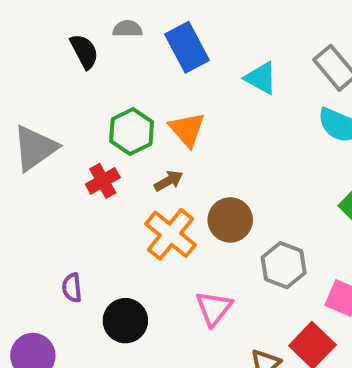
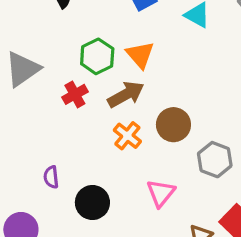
brown arrow: (169, 181) -> (126, 94), size x1.6
orange cross: (171, 234) -> (127, 136), size x0.7

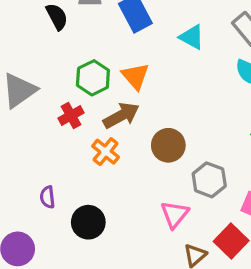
orange cross: (127, 136) -> (106, 152), moved
pink triangle: (161, 193) -> (175, 214), moved

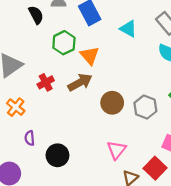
green hexagon: (93, 78) -> (64, 43), moved
orange cross: (106, 152) -> (16, 107), moved
gray hexagon: (209, 180) -> (145, 107), moved

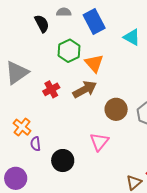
orange cross: (16, 107) -> (22, 127), moved
pink triangle: (116, 150) -> (99, 142), moved

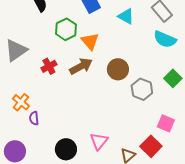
brown circle: (116, 109) -> (118, 69), moved
pink triangle: (99, 142) -> (99, 141), moved
black circle: (63, 161) -> (66, 149), moved

